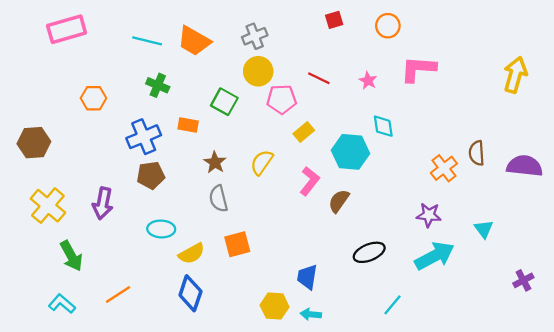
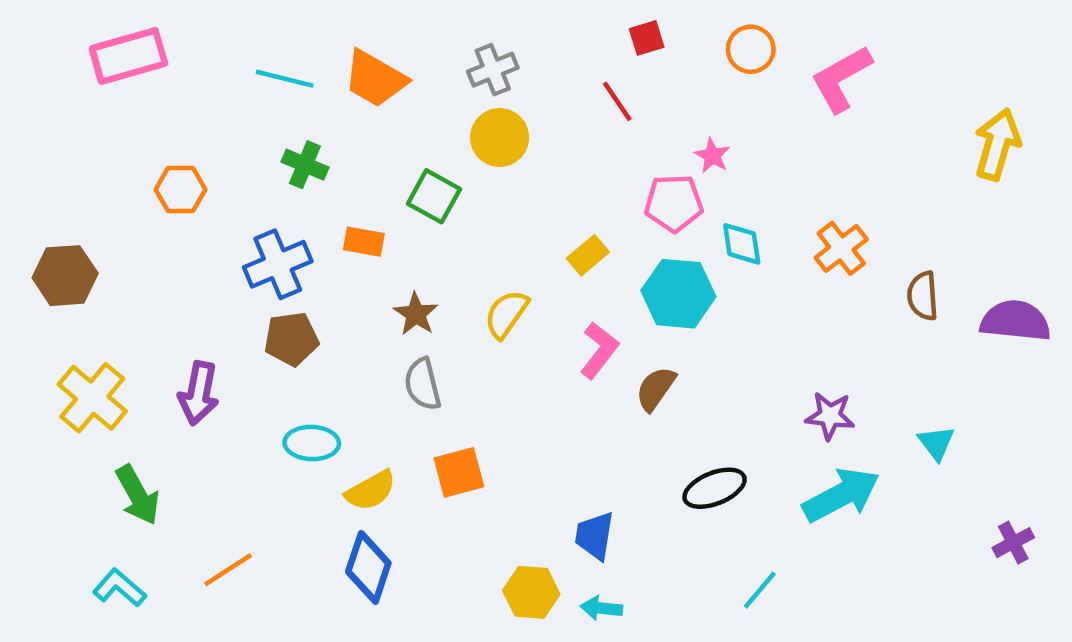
pink L-shape: (418, 69) -> (841, 79), moved, turned -33
red line: (319, 78) -> (617, 101), moved, turned 30
pink pentagon: (282, 99) -> (674, 203), moved
orange cross: (444, 168) -> (841, 248), moved

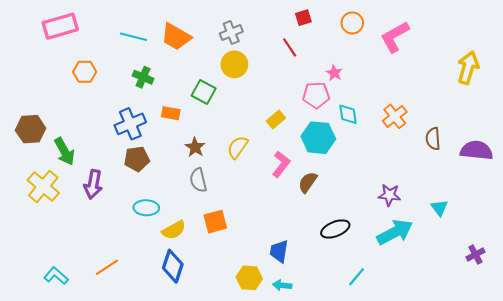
orange hexagon: (181, 190) -> (85, 72), moved
green arrow: (138, 495) -> (64, 151), moved

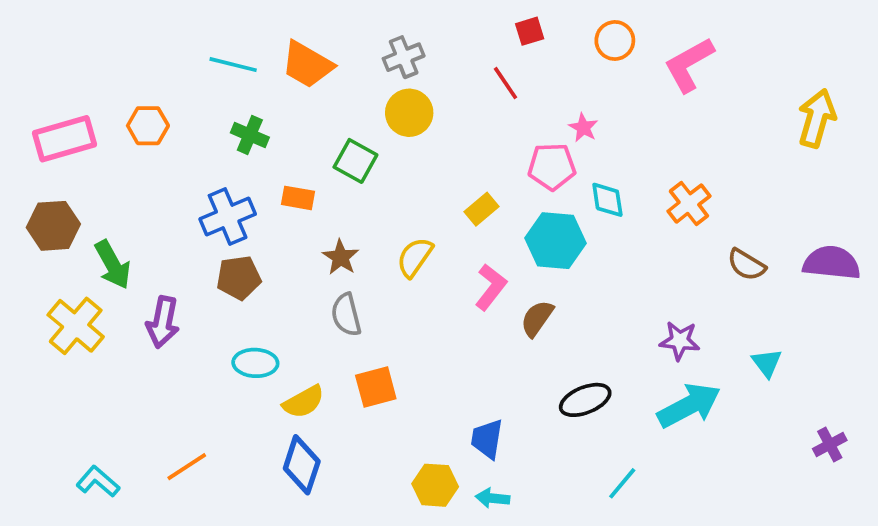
pink rectangle: (60, 26) -> (65, 139), moved
brown semicircle: (433, 139) -> (746, 265), moved, turned -55

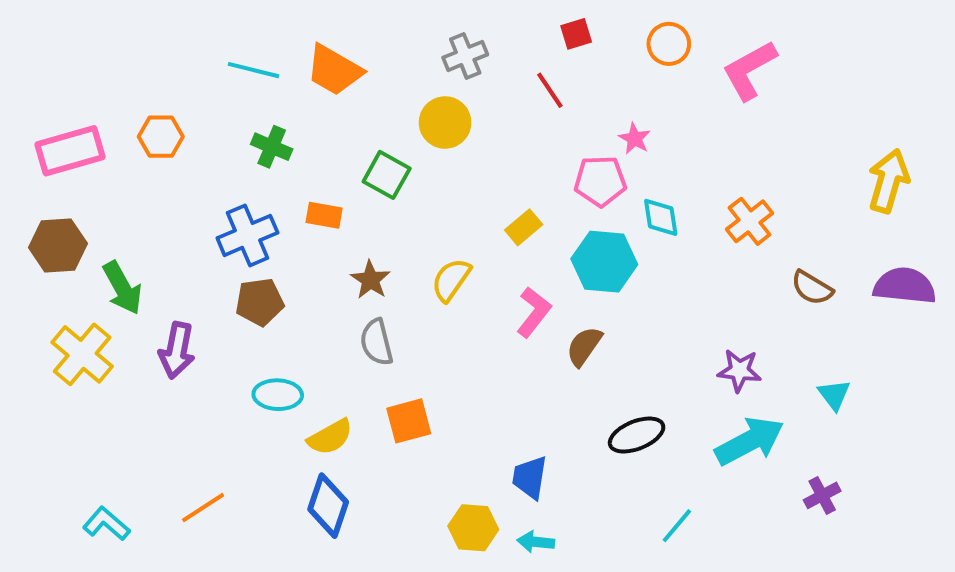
gray cross: (404, 57) -> (465, 56), moved
yellow arrow: (817, 118) -> (889, 181), moved
purple cross: (830, 444) -> (822, 495), moved

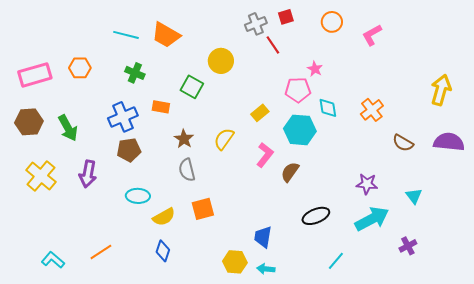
gray cross: (465, 56) -> (256, 24), moved
pink L-shape: (749, 70) -> (372, 35), size x0.7
green arrow: (122, 288) -> (68, 128), moved
blue diamond: (328, 506) -> (163, 251), size x0.7

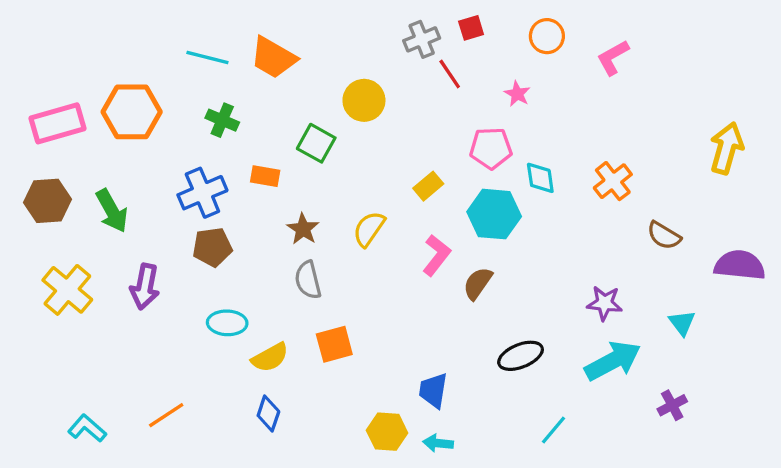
orange hexagon: (80, 68) -> (132, 112), size x1.6
pink star: (315, 69) -> (517, 94), moved
purple semicircle: (449, 142) -> (740, 265), moved

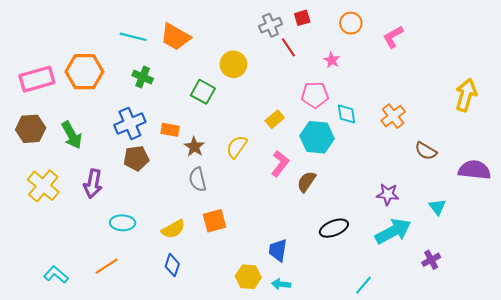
orange rectangle: (265, 176) -> (170, 130), moved
cyan ellipse: (227, 323) -> (123, 223), moved
cyan line: (553, 430) -> (363, 285), moved

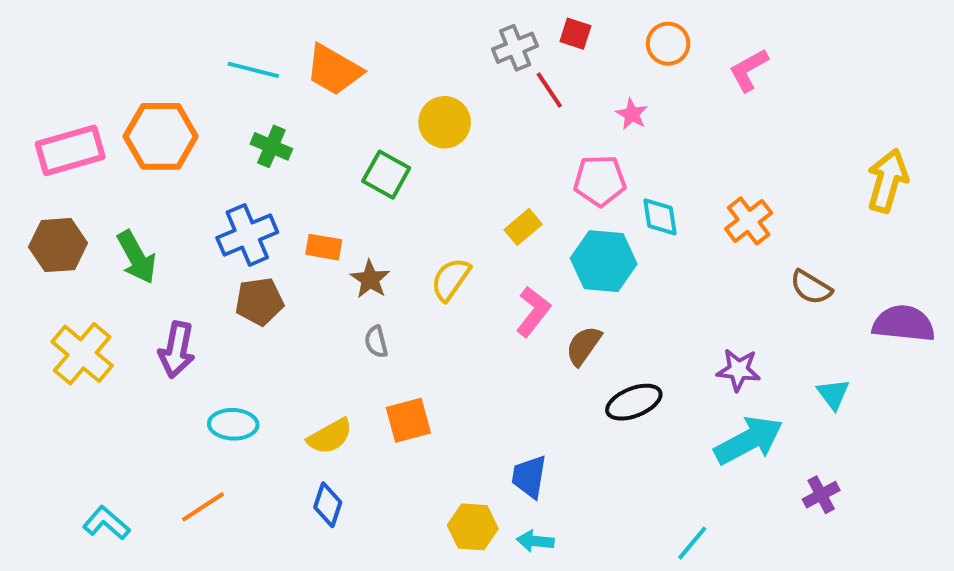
red square: (302, 18) -> (575, 34), turned 35
gray semicircle: (198, 179) -> (376, 342), size x0.7
black ellipse: (334, 228) -> (634, 402), moved

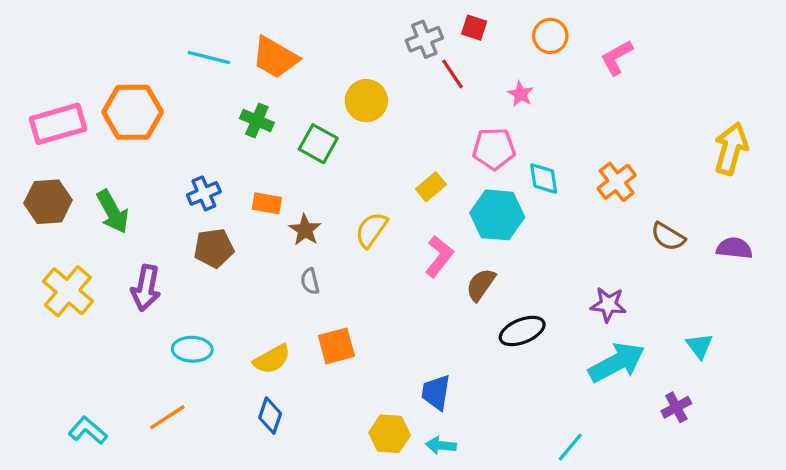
green cross: (271, 146) -> (257, 120), moved
blue cross: (247, 235) -> (204, 193), size x0.7
purple semicircle: (904, 324) -> (734, 248), moved, size x0.7
cyan triangle: (833, 394) -> (700, 346), moved

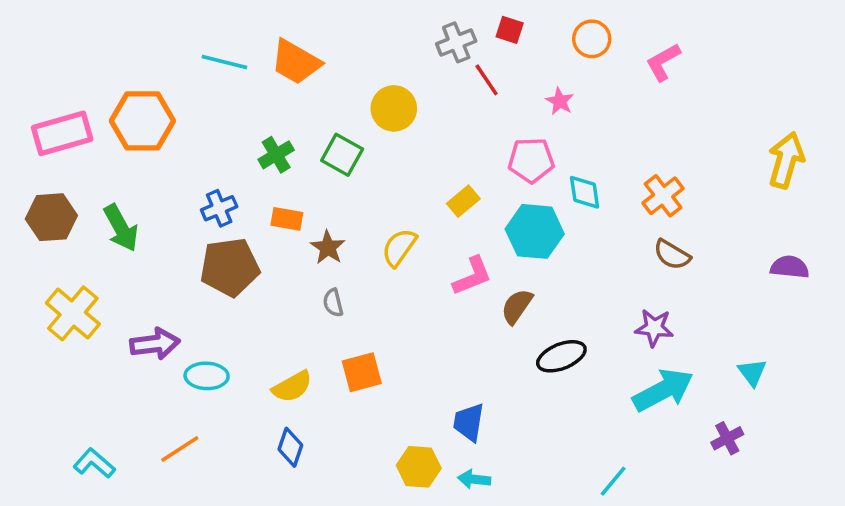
green cross: (257, 120) -> (276, 155), moved, turned 36
brown semicircle: (668, 237) -> (672, 255), moved
brown pentagon: (214, 248) -> (230, 267), size x1.4
pink L-shape: (439, 256) -> (472, 276), turned 30
purple arrow: (146, 288) -> (155, 344), moved, turned -108

